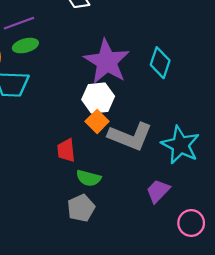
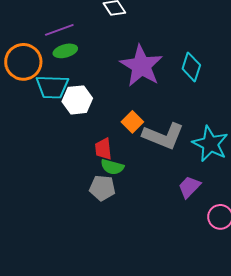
white hexagon: (98, 98) -> (77, 100), moved
green semicircle: (89, 178) -> (112, 167), moved
gray pentagon: (81, 208) -> (102, 188), moved, turned 30

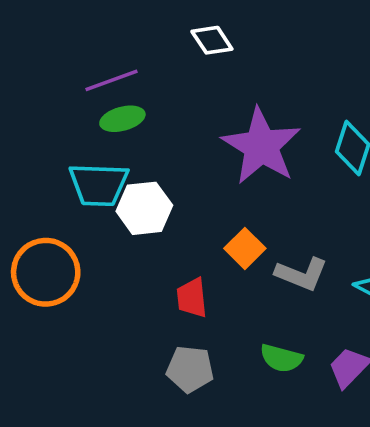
orange circle: (23, 62) -> (46, 272), moved
gray L-shape: (163, 136) -> (301, 274), size x0.7
green semicircle: (112, 167) -> (281, 358), moved

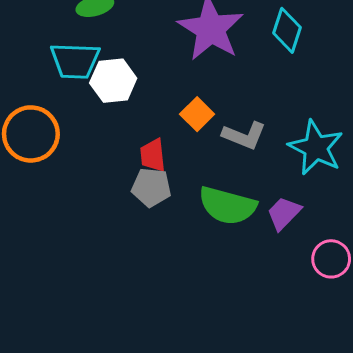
green semicircle: (281, 358) -> (227, 206), size x1.6
gray pentagon: (190, 369) -> (151, 187), moved

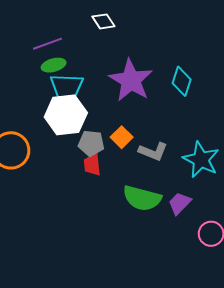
cyan trapezoid: (75, 61) -> (67, 86), moved
white hexagon: (113, 81) -> (66, 115), size x1.4
gray pentagon: (151, 187) -> (91, 143), moved

